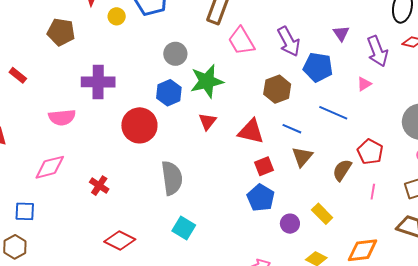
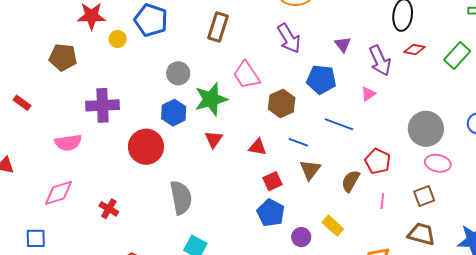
pink trapezoid: (241, 41) -> (246, 75), moved
purple arrow: (289, 41) -> (289, 38), moved
red triangle: (251, 131) -> (258, 147), size x0.7

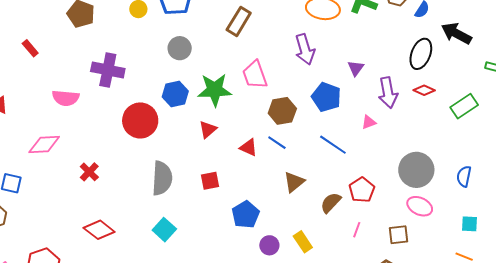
gray circle: (178, 73) -> (180, 48), moved
blue line: (298, 142) -> (277, 143), moved
red square: (272, 181) -> (210, 181), moved

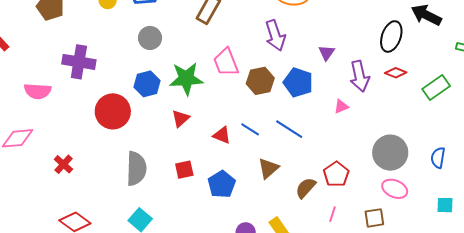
brown hexagon: (282, 111) -> (260, 81), moved
blue line: (333, 145) -> (289, 129), moved
blue pentagon: (246, 214) -> (222, 184), moved

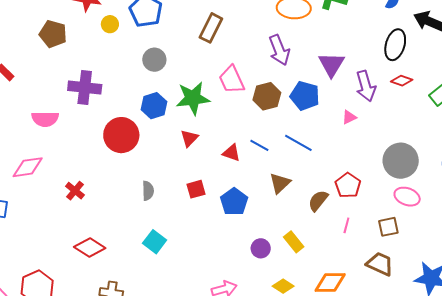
purple triangle: (327, 53) -> (331, 64), size x1.6
gray semicircle: (136, 169) -> (148, 191), size x0.6

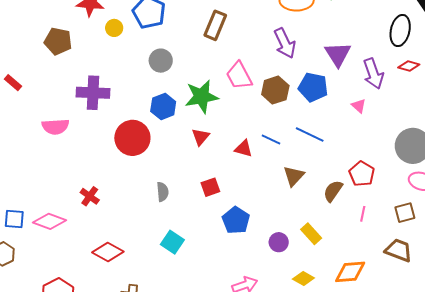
pink triangle: (349, 117) -> (359, 106), turned -49
pink diamond: (28, 167) -> (49, 221), moved, turned 32
blue pentagon: (234, 202) -> (236, 220), moved

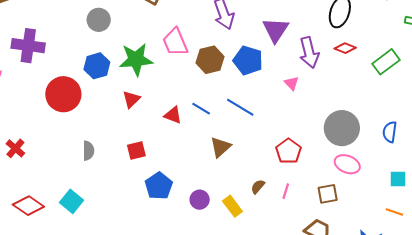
brown semicircle: (333, 191) -> (258, 187), moved, size x0.7
cyan square: (172, 242) -> (72, 201), moved
purple circle: (279, 242) -> (200, 200), moved

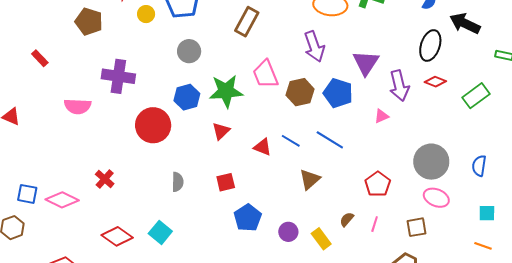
pink triangle: (292, 83) -> (381, 116), turned 49

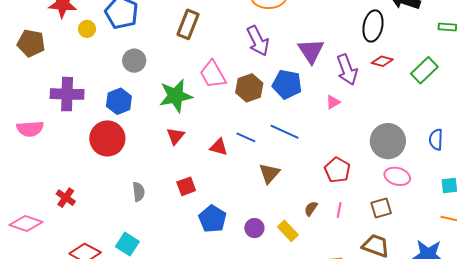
blue hexagon: (187, 97) -> (119, 101), moved

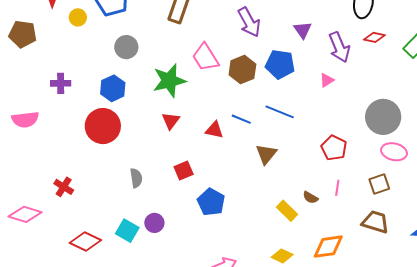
purple triangle: (311, 51) -> (303, 30), size x0.7
purple cross: (67, 94) -> (61, 83), size x0.6
brown semicircle: (311, 209) -> (310, 197), moved, turned -91
purple circle: (254, 228) -> (154, 223), moved

